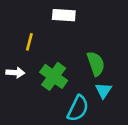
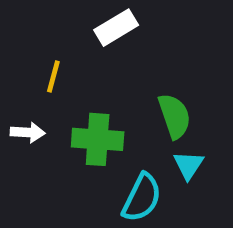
white rectangle: (64, 15) -> (116, 28), turned -35
green cross: (54, 76) -> (98, 139), turned -32

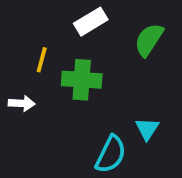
green semicircle: (174, 116) -> (149, 40), moved, turned -128
green cross: (98, 139) -> (82, 80), moved

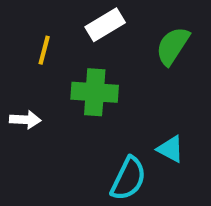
yellow line: (42, 60) -> (44, 50), moved
cyan triangle: (147, 129) -> (171, 149), turned -35

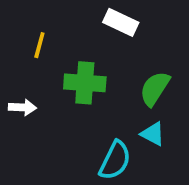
white rectangle: (105, 25) -> (121, 22), moved, turned 56
green semicircle: (173, 46) -> (155, 89), moved

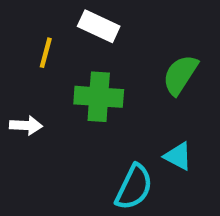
white rectangle: (121, 22) -> (99, 26), moved
green semicircle: (155, 89) -> (180, 75), moved

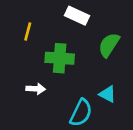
white rectangle: (99, 26) -> (77, 16), moved
white arrow: (26, 125) -> (36, 89), moved

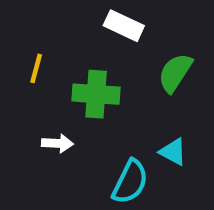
yellow line: (28, 32) -> (36, 68), moved

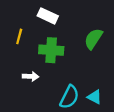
white rectangle: (124, 26) -> (48, 16), moved
cyan triangle: (173, 152) -> (95, 97), moved

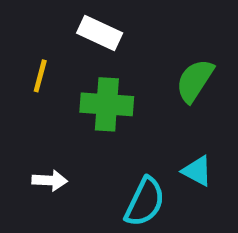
white arrow: (31, 76) -> (50, 180), moved
cyan triangle: (95, 97) -> (197, 171), moved

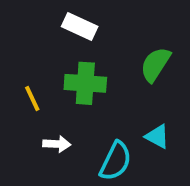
yellow line: (40, 76) -> (32, 98), moved, turned -40
white arrow: (50, 180) -> (57, 144), moved

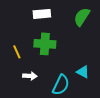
white rectangle: (80, 26) -> (42, 14), turned -30
green semicircle: (155, 64) -> (82, 17), moved

